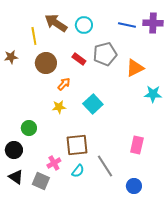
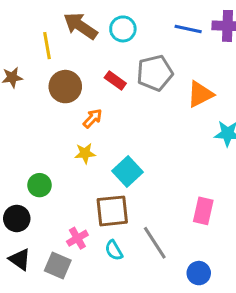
cyan square: (93, 104) -> (127, 171), moved
cyan semicircle: (78, 171) -> (114, 250), turned 112

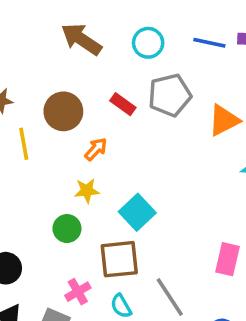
cyan circle: (123, 29) -> (148, 43), moved
yellow line: (47, 46) -> (24, 144), moved
green circle: (39, 185) -> (67, 229), moved

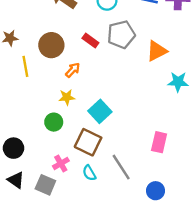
brown square: (119, 259) -> (88, 142), turned 32

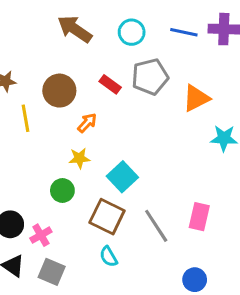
pink cross: (61, 163) -> (41, 235), moved
gray line: (121, 167) -> (156, 226), moved

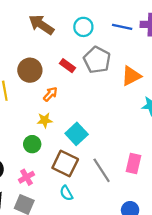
gray pentagon: (150, 77) -> (97, 60), turned -30
pink cross: (41, 235) -> (26, 177), moved

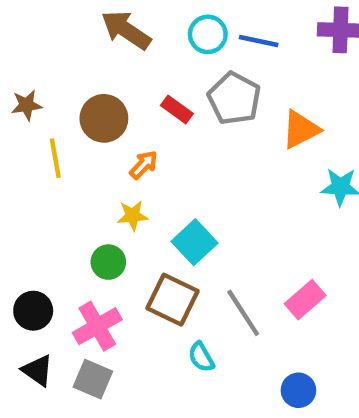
blue line: (122, 27) -> (259, 41), moved
pink rectangle: (133, 164) -> (305, 300), turned 36
pink cross: (26, 177) -> (97, 326), size x1.5
cyan semicircle: (66, 193) -> (201, 357), moved

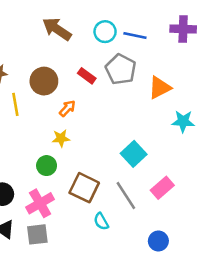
cyan square: (195, 242) -> (134, 154), moved
gray square: (93, 379) -> (37, 234), turned -30

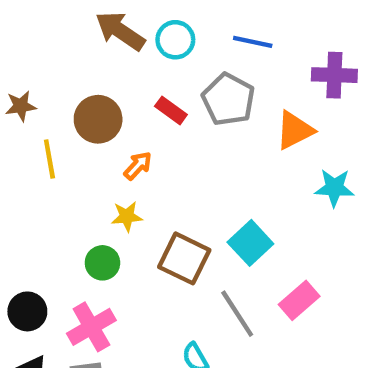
purple cross: (183, 29) -> (334, 75), moved
cyan circle: (105, 32) -> (175, 40), moved
brown square: (84, 188) -> (184, 258), moved

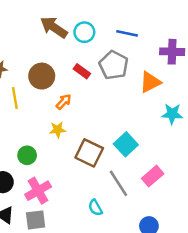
green circle: (102, 263) -> (27, 155), moved

